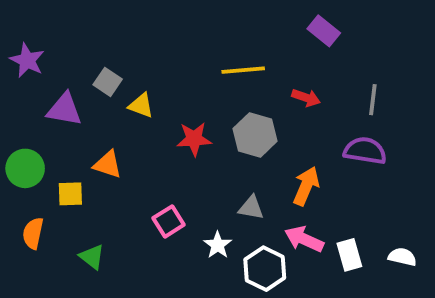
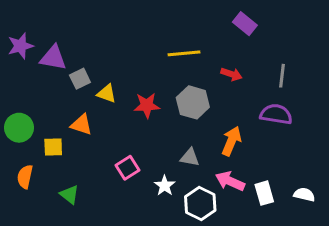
purple star: (27, 60) -> (20, 46), turned 30
gray square: (108, 82) -> (80, 79), moved, turned 30
yellow triangle: (141, 106) -> (107, 93), moved
purple triangle: (64, 109) -> (53, 58), moved

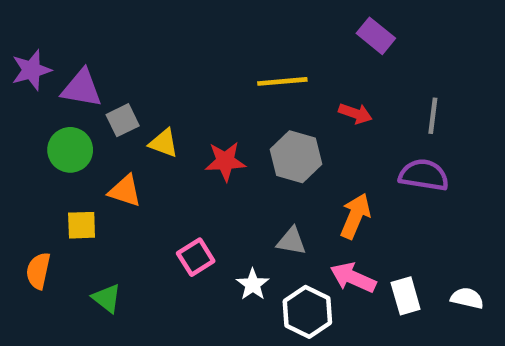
green circle: (19, 128) -> (70, 150), moved

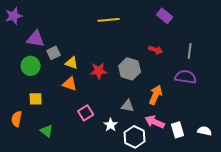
purple star: (31, 70) -> (14, 16), moved
yellow line: (282, 81) -> (109, 20), moved
orange triangle: (125, 191) -> (70, 84), moved

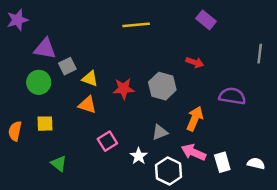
gray line: (190, 51) -> (260, 54), moved
gray triangle: (128, 106) -> (160, 132), turned -32
orange semicircle: (17, 119) -> (15, 131), moved

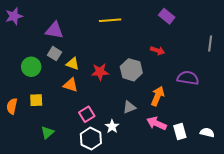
purple triangle: (45, 49) -> (54, 30), moved
gray square: (67, 66) -> (54, 54), turned -32
green triangle: (59, 164) -> (47, 132), turned 40
white hexagon: (169, 171) -> (91, 139), moved

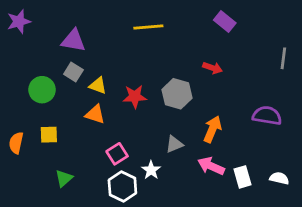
purple semicircle: (188, 78) -> (267, 116), moved

